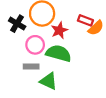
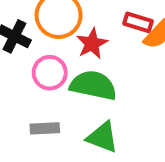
gray rectangle: (31, 66) -> (45, 128), moved
green triangle: (49, 81) -> (102, 137), moved

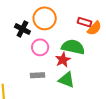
red star: (92, 44) -> (63, 60), moved
green semicircle: (93, 85) -> (73, 47), moved

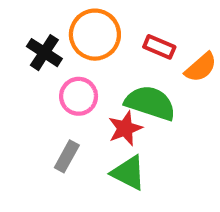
red rectangle: (85, 22) -> (159, 47), moved
gray rectangle: (38, 75) -> (67, 156), turned -64

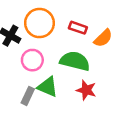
red star: (125, 128) -> (86, 90), moved, turned -30
green triangle: (129, 173) -> (48, 87), moved

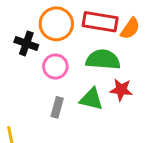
red rectangle: (78, 28) -> (100, 22), size x1.6
green triangle: (48, 87) -> (91, 99), moved

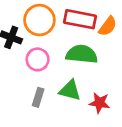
red star: (121, 90) -> (99, 103), moved

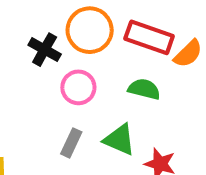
green semicircle: (82, 54) -> (144, 89), size x0.7

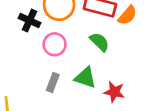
green semicircle: (144, 89) -> (99, 42), turned 35

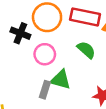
green triangle: (85, 78) -> (61, 80), moved

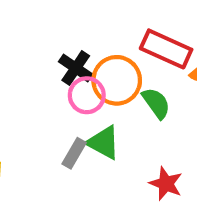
orange circle: (47, 17) -> (117, 80), moved
black cross: (20, 33) -> (76, 68), moved

